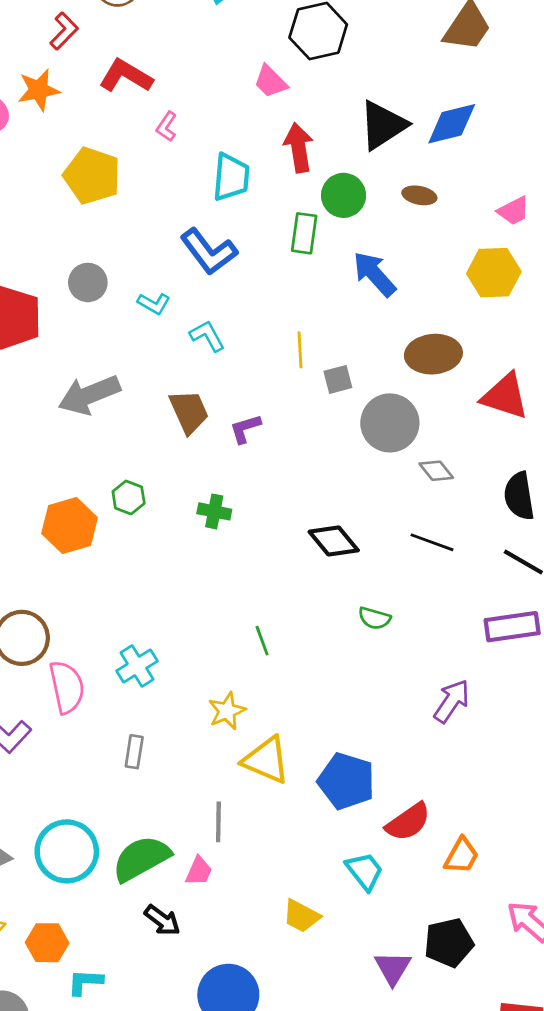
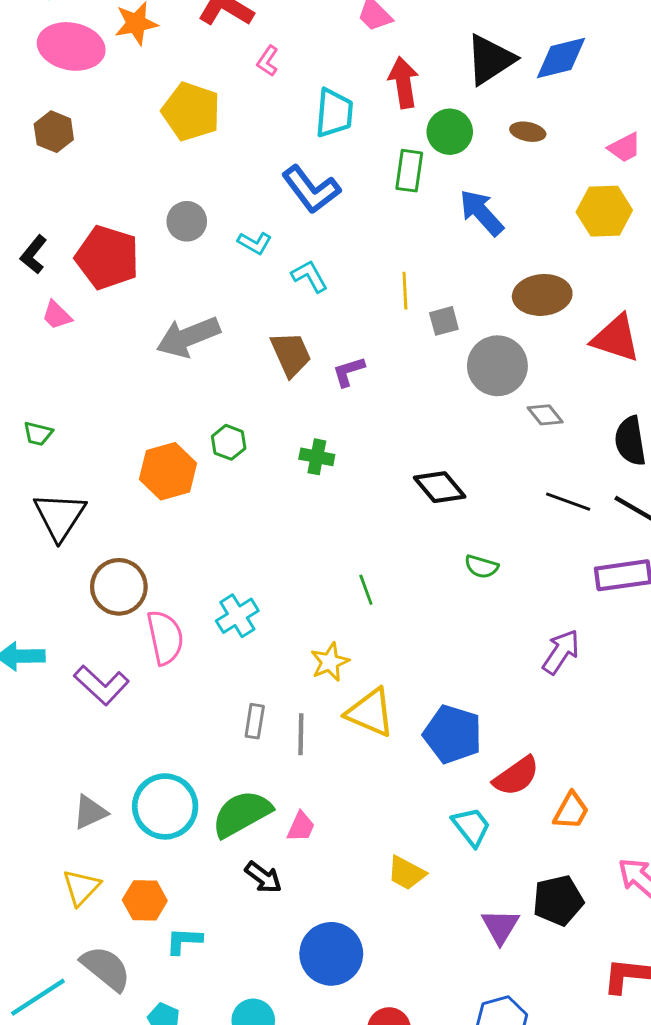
black line: (432, 542) -> (568, 502), moved
gray rectangle: (134, 752) -> (255, 721), moved
gray line: (218, 822) -> (301, 734), moved

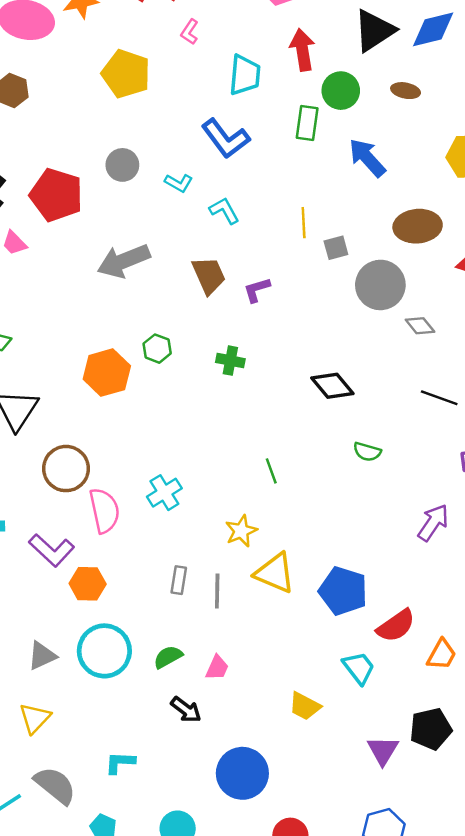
green semicircle: (242, 814) -> (168, 657), size x0.6
orange hexagon: (145, 900) -> (88, 584), moved

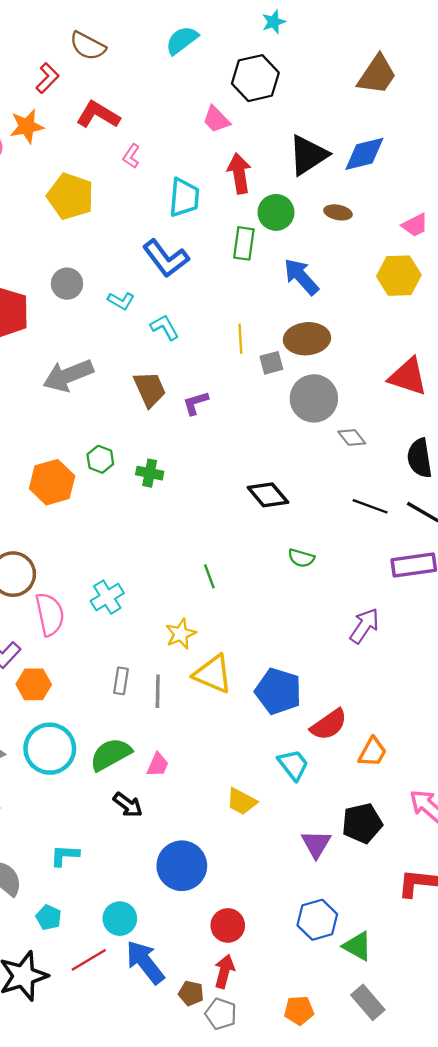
brown ellipse: (418, 226) -> (307, 339), moved
green cross: (230, 361) -> (150, 473), moved
green semicircle: (168, 657) -> (111, 754), size x1.5

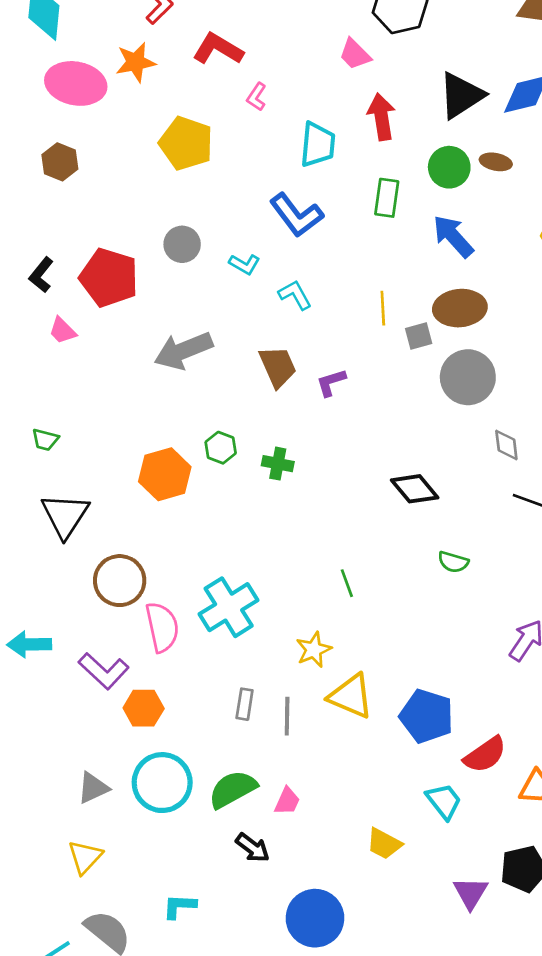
green circle: (276, 212) -> (449, 167), moved
gray diamond: (352, 437) -> (506, 445), moved, turned 32
cyan cross: (107, 597) -> (229, 607), size x1.5

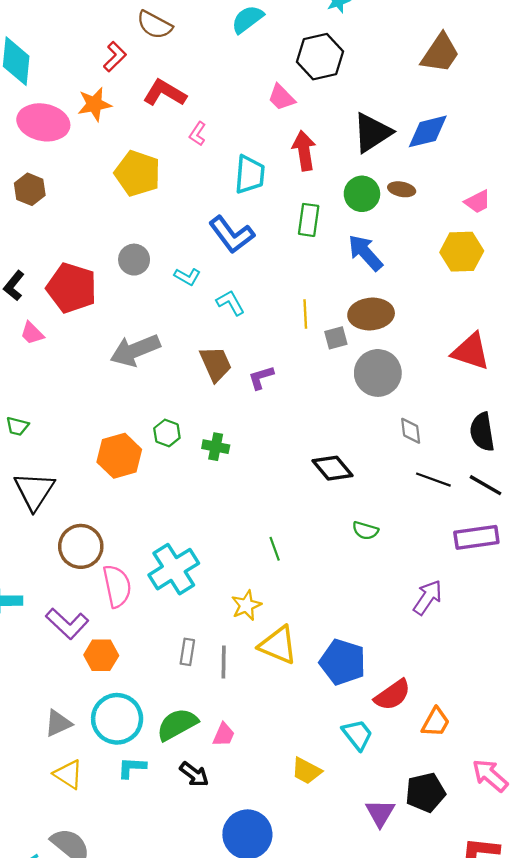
yellow triangle: (85, 857) -> (68, 774), moved, turned -40
cyan L-shape: (179, 906) -> (132, 768), moved

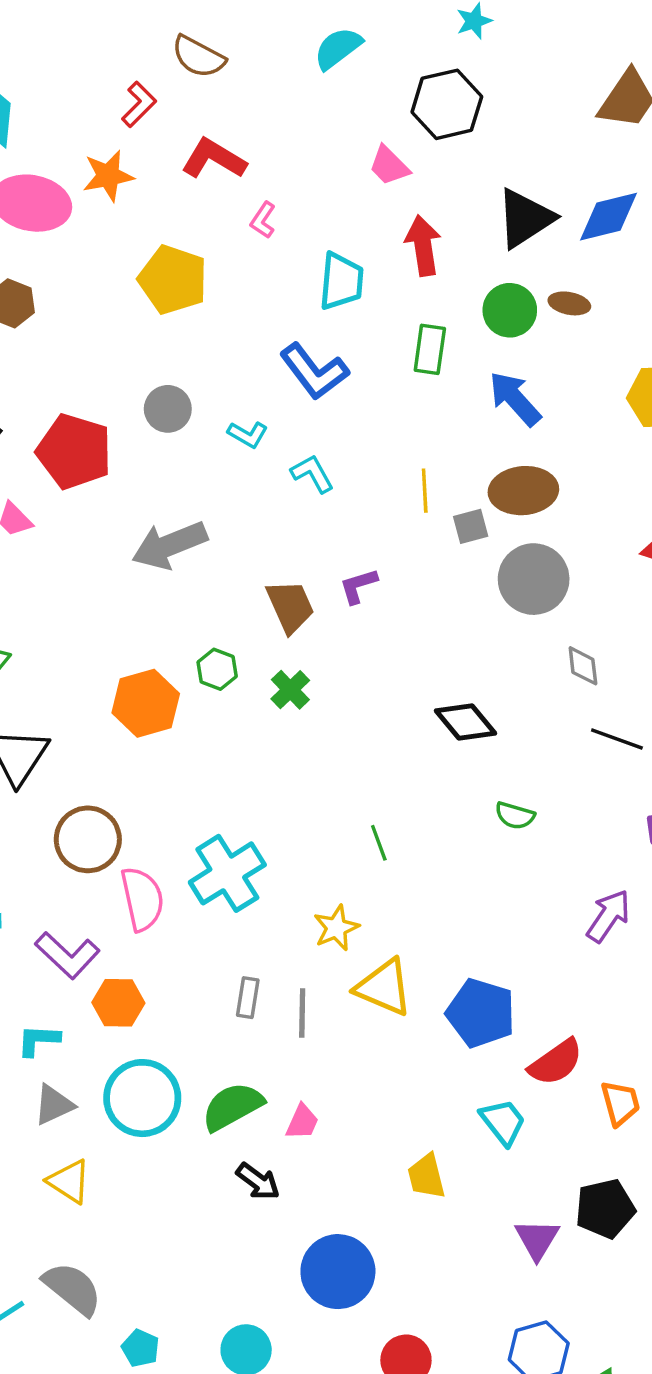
brown trapezoid: (216, 364) -> (290, 606), moved
green cross: (216, 447) -> (290, 690), turned 35
orange trapezoid: (436, 722) -> (620, 1103), turned -44
cyan L-shape: (132, 768) -> (38, 1040), moved
yellow trapezoid: (306, 771) -> (426, 1176), turned 48

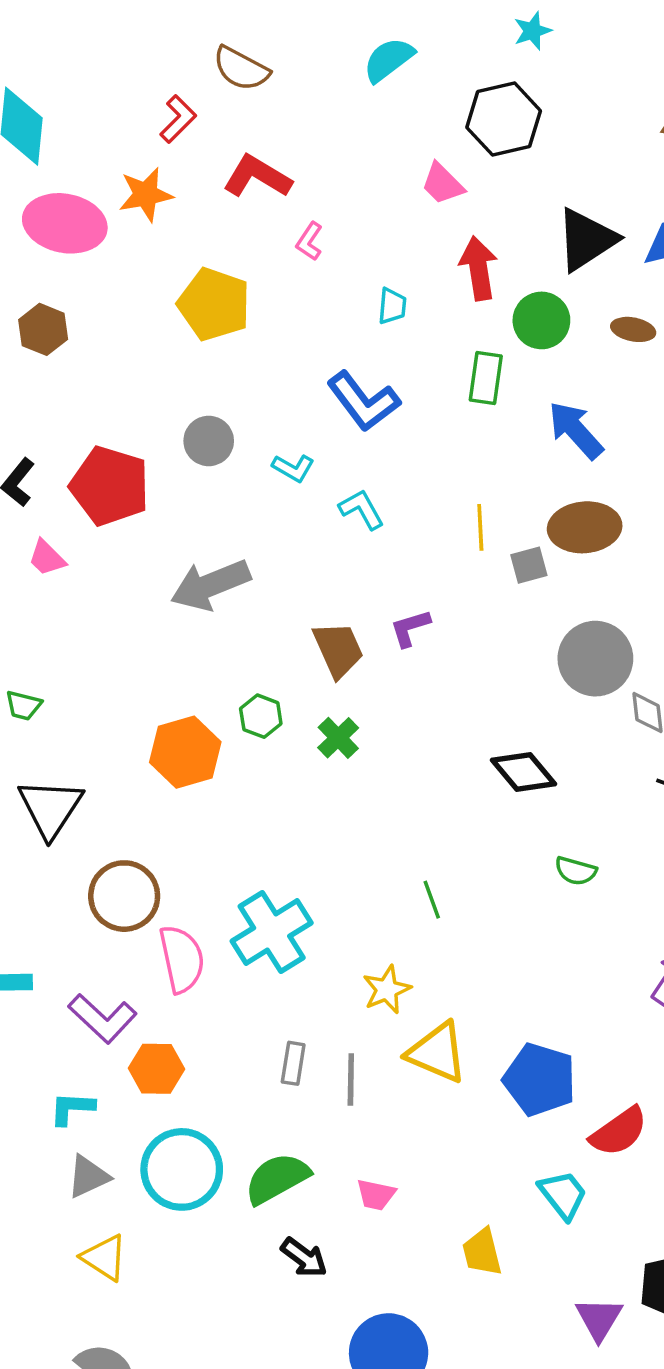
cyan trapezoid: (341, 281) -> (392, 306), size x0.6
green circle: (510, 310) -> (541, 320), moved
gray circle: (534, 579) -> (595, 659), moved
pink trapezoid: (302, 1122) -> (376, 1195), moved, turned 78

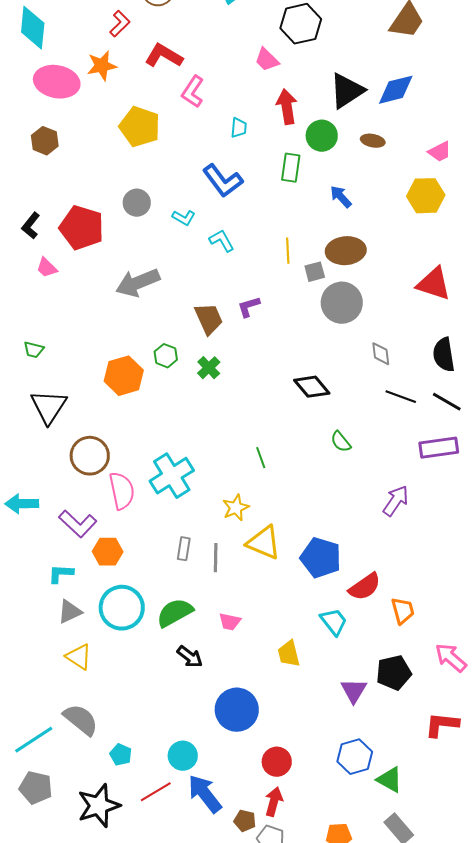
pink L-shape: (309, 241) -> (193, 92), size x1.5
blue arrow: (576, 430) -> (341, 197), size x0.7
gray circle: (595, 659) -> (342, 303), moved
green semicircle: (576, 871) -> (341, 442), turned 35

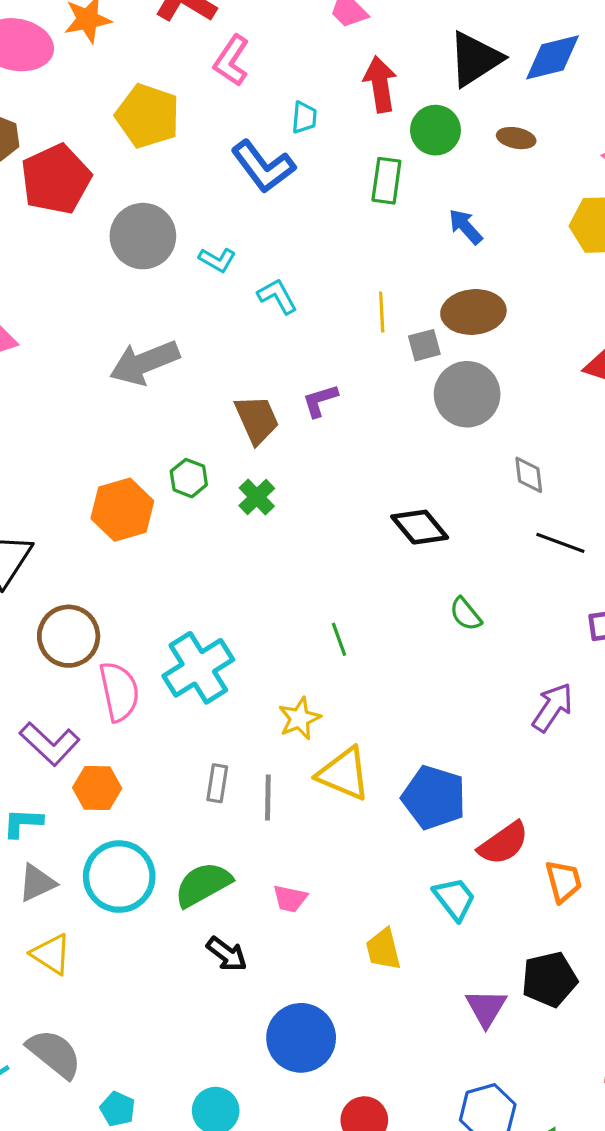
blue L-shape: (223, 181) -> (263, 166), moved
gray circle: (137, 203) -> (143, 236), size x1.5
red pentagon: (82, 228) -> (56, 179), moved, turned 30

